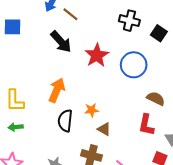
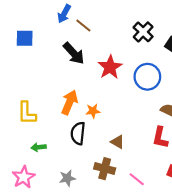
black cross: (129, 21) -> (143, 32), turned 30
orange star: (91, 110) -> (93, 111), moved
green arrow: (16, 127) -> (38, 147), moved

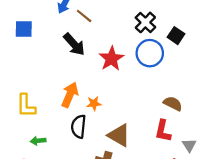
blue circle: (147, 77) -> (150, 53), moved
brown triangle: (117, 142) -> (119, 135), size x1.6

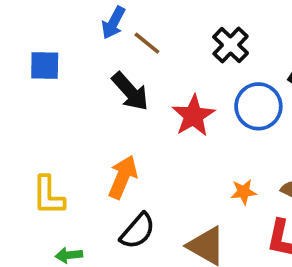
black cross: (145, 22) -> (231, 45), moved
orange star: (94, 104) -> (244, 192), moved
black semicircle: (79, 127) -> (138, 231), turned -145

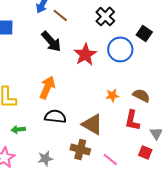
black semicircle: (138, 231) -> (55, 116), turned -125

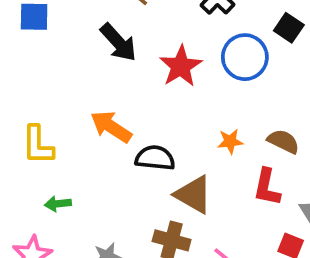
orange arrow: (47, 87) -> (111, 127), turned -80
black semicircle: (55, 116) -> (155, 158), moved

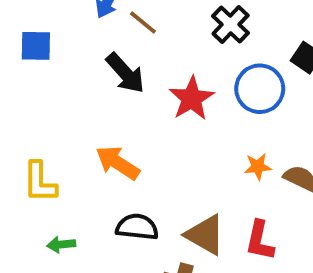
orange star: (230, 141) -> (258, 167), moved
black semicircle: (155, 158) -> (137, 227), moved
red L-shape: (267, 187) -> (260, 241), moved

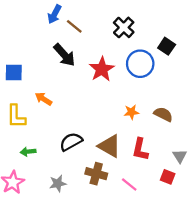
blue square: (36, 46) -> (14, 73), moved
orange arrow: (118, 163) -> (44, 99), moved, size x0.7
orange star: (258, 167) -> (131, 112), moved
black semicircle: (137, 227) -> (71, 142), turned -35

